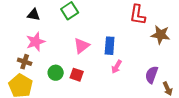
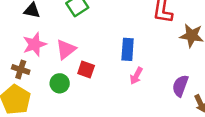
pink triangle: (82, 46) -> (66, 49), moved
red square: (77, 75) -> (86, 69), moved

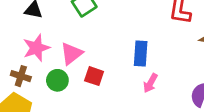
green circle: (60, 83) -> (57, 80), moved

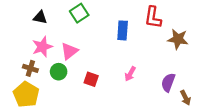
blue rectangle: (141, 54) -> (123, 30), moved
red square: (94, 76) -> (91, 79), moved

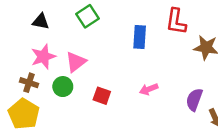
pink arrow: (130, 74) -> (149, 89), turned 40

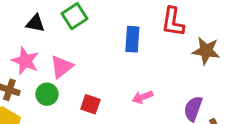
black triangle: (41, 21) -> (35, 23), moved
pink star: (43, 57) -> (25, 61), turned -30

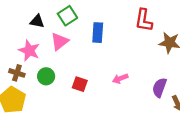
blue rectangle: (132, 39) -> (98, 33), moved
pink triangle: (61, 67) -> (60, 42), moved

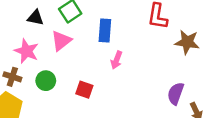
pink arrow: (120, 79) -> (116, 60), moved, turned -48

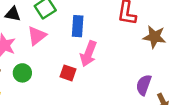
pink arrow: (116, 60) -> (88, 54), size x1.5
red square: (84, 90) -> (68, 73), moved

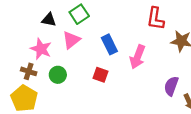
blue rectangle: (78, 26) -> (109, 44), moved, turned -30
pink arrow: (88, 54) -> (138, 57), moved

